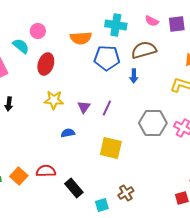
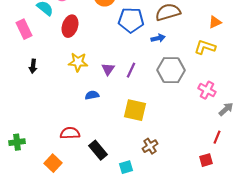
blue arrow: (134, 76) -> (158, 38), turned -104
gray hexagon: (153, 123) -> (171, 70), moved
orange square: (19, 176) -> (53, 163), moved
brown cross: (126, 193) -> (150, 146), moved

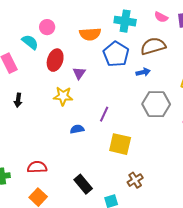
blue pentagon: (131, 20) -> (116, 54), turned 30
purple triangle: (108, 69) -> (79, 73), moved
purple line: (131, 70) -> (104, 114), moved
red semicircle: (70, 133) -> (37, 167), moved

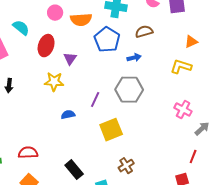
pink circle: (47, 27) -> (55, 13), moved
brown semicircle: (153, 46) -> (144, 32), size x0.7
gray hexagon: (156, 104) -> (129, 90), moved
yellow square: (120, 144) -> (111, 130), turned -35

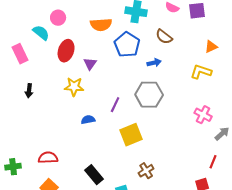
pink circle: (55, 13) -> (58, 18), moved
brown semicircle: (144, 32) -> (164, 37), turned -126

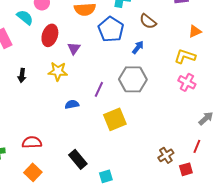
blue arrow: (154, 63) -> (138, 47), turned -40
black arrow: (29, 91) -> (22, 75), moved
pink cross: (203, 115) -> (187, 82), moved
brown cross: (146, 171) -> (166, 155), moved

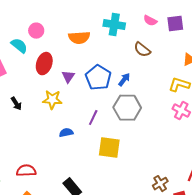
blue pentagon: (111, 29) -> (98, 78), moved
blue arrow: (138, 47) -> (124, 80), moved
black arrow: (22, 75) -> (16, 104), turned -40
yellow square: (115, 119) -> (109, 148), turned 30

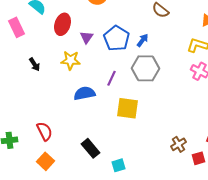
blue semicircle: (66, 133) -> (84, 93), size x1.5
red semicircle: (26, 171) -> (44, 131), turned 66

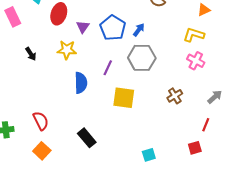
blue semicircle: (84, 93) -> (81, 83), turned 100
brown cross: (178, 144) -> (175, 96), moved
cyan square: (118, 165) -> (149, 155), moved

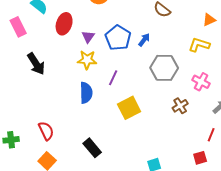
yellow star: (67, 50) -> (87, 60), moved
black arrow: (31, 54) -> (36, 64), size x1.6
gray hexagon: (142, 58) -> (164, 68), moved
pink cross: (196, 61) -> (201, 82), moved
yellow square: (124, 98) -> (129, 108), turned -35

